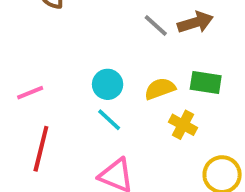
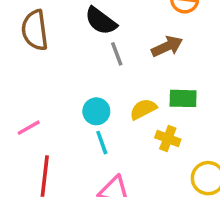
gray line: (156, 26) -> (117, 54), moved, turned 35
cyan line: (109, 120) -> (102, 143), turned 35

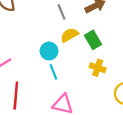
green rectangle: (183, 98) -> (93, 40), moved, turned 60
yellow semicircle: (143, 109) -> (69, 35), moved

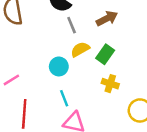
green rectangle: (93, 40) -> (105, 54), turned 66
cyan line: (53, 72) -> (64, 98), moved

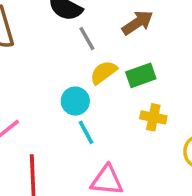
green rectangle: (105, 54) -> (141, 75), turned 42
cyan line: (64, 98) -> (86, 132), moved

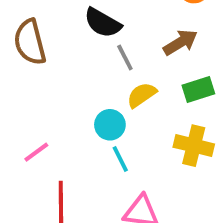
green rectangle: (141, 75) -> (198, 90), moved
yellow cross: (153, 117) -> (194, 146), size x1.4

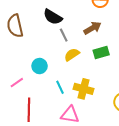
cyan circle: (110, 125) -> (40, 66), moved
yellow cross: (194, 146) -> (84, 89), moved

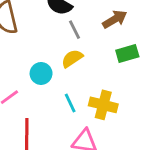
yellow semicircle: (72, 55) -> (72, 58), moved

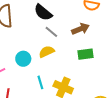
gray line: (75, 30) -> (51, 32), turned -32

